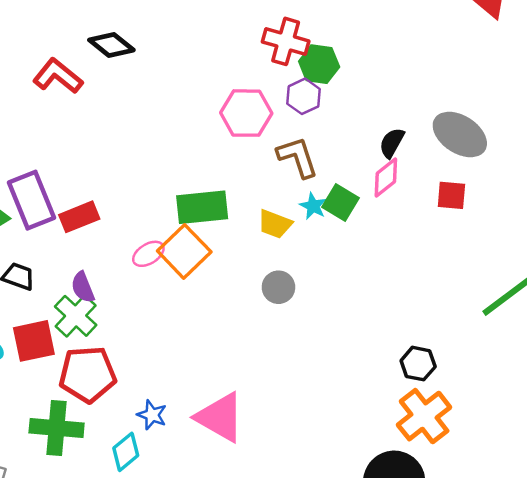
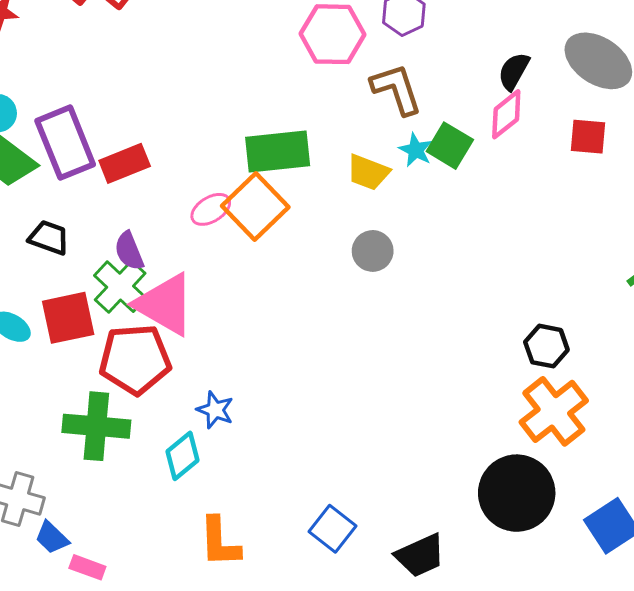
pink triangle: (220, 417) -> (165, 304), moved

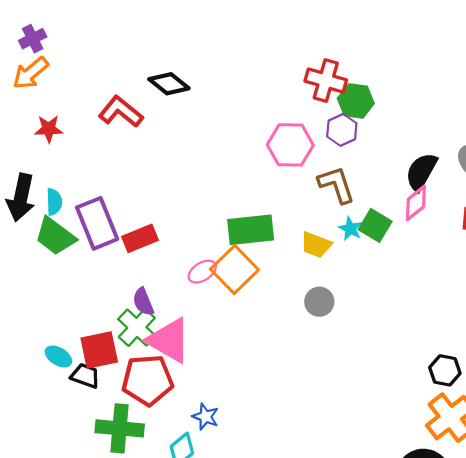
black semicircle: (514, 71) -> (421, 172), size x1.4
black trapezoid: (49, 238) -> (85, 376), moved

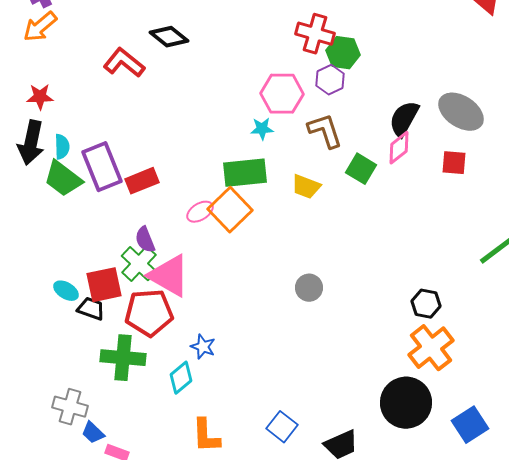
red star: (49, 129) -> (40, 97), moved
cyan star: (350, 229) -> (262, 129), moved, turned -30
gray circle: (319, 302) -> (309, 288), moved

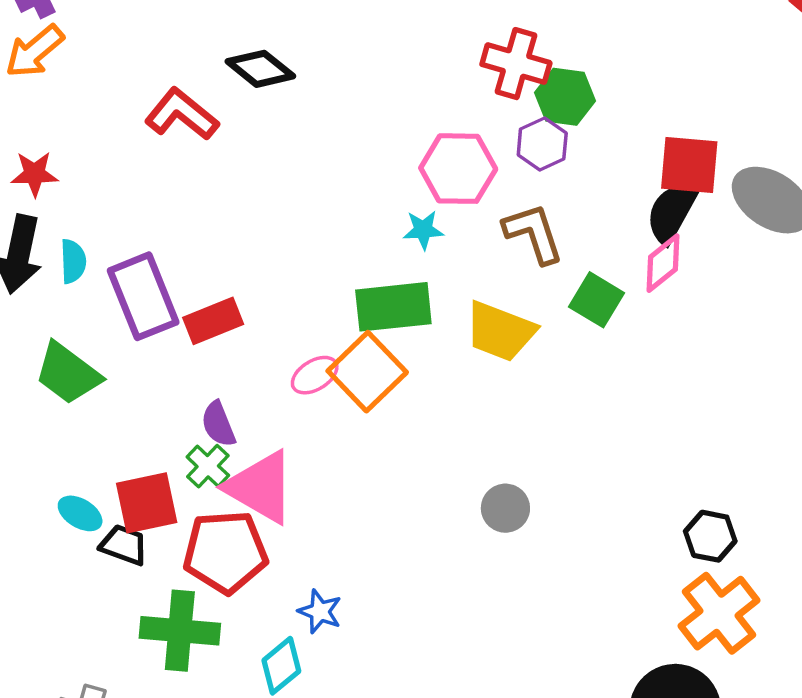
red square: (454, 163) -> (689, 165), moved, size x1.4
green trapezoid: (63, 179) -> (68, 373), moved
yellow trapezoid: (306, 187) -> (500, 331), size x1.4
green cross: (139, 264) -> (208, 466), size x0.7

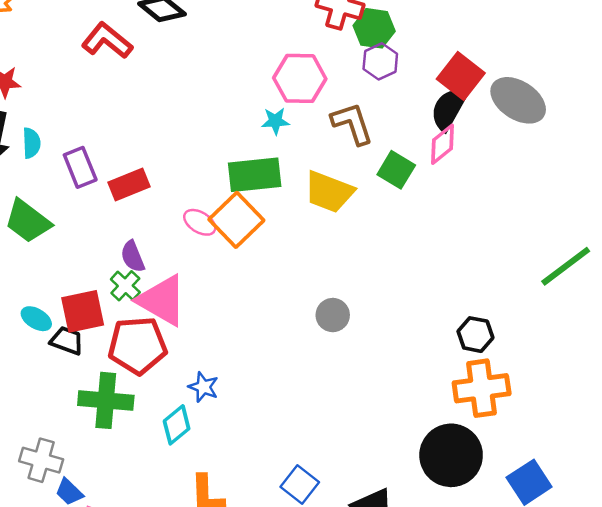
purple hexagon: (542, 144) -> (380, 61), moved
red square: (689, 165) -> (461, 76), turned 33
purple rectangle: (143, 296) -> (80, 167), size x0.7
pink ellipse: (315, 375) -> (200, 222), turned 64
orange cross: (719, 613) -> (482, 388), turned 30

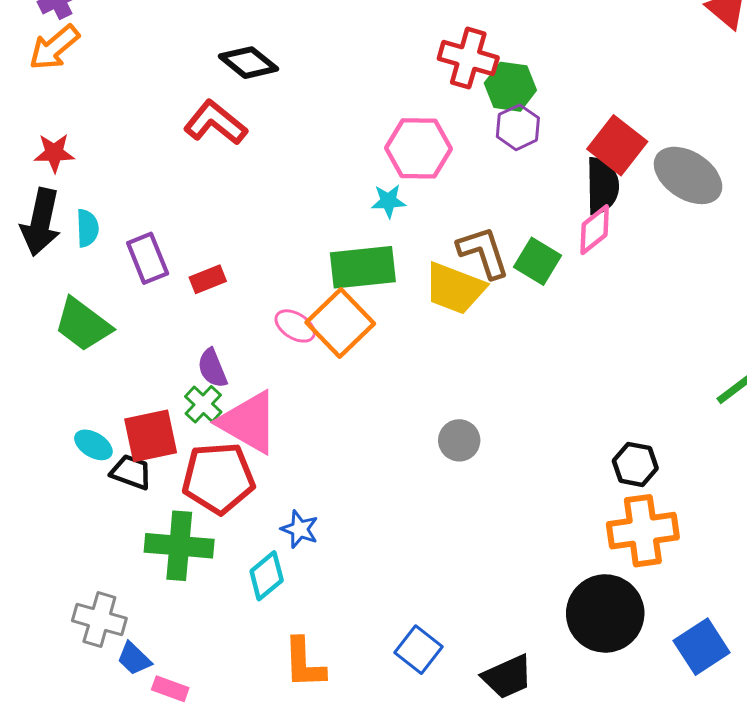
red L-shape: (107, 41) -> (215, 123), moved
black semicircle: (449, 109) -> (602, 186), turned 150
brown L-shape: (352, 124) -> (483, 252), moved
red rectangle: (129, 185) -> (208, 279), size x0.7

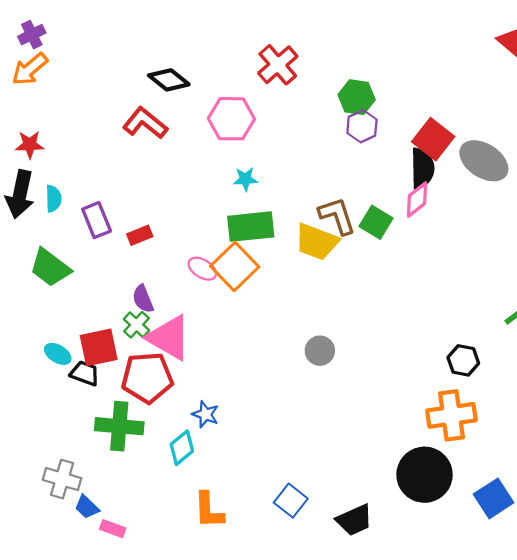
red cross: (468, 58) -> (278, 65), moved, turned 33
pink hexagon: (419, 148) -> (231, 119), moved
cyan star: (388, 201) -> (245, 179), moved
black hexagon: (635, 464) -> (463, 360), moved

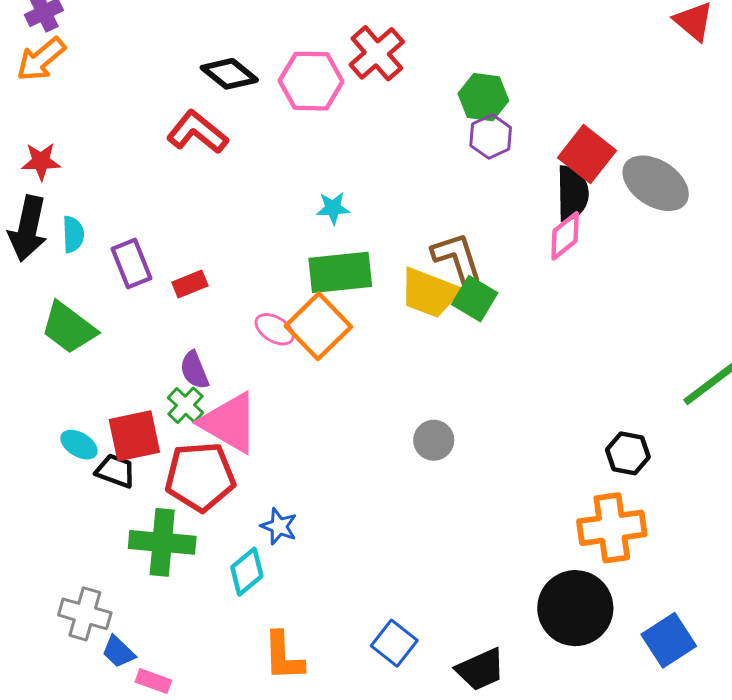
pink hexagon: (231, 119) -> (311, 81), moved
green square: (376, 222) -> (475, 299), moved

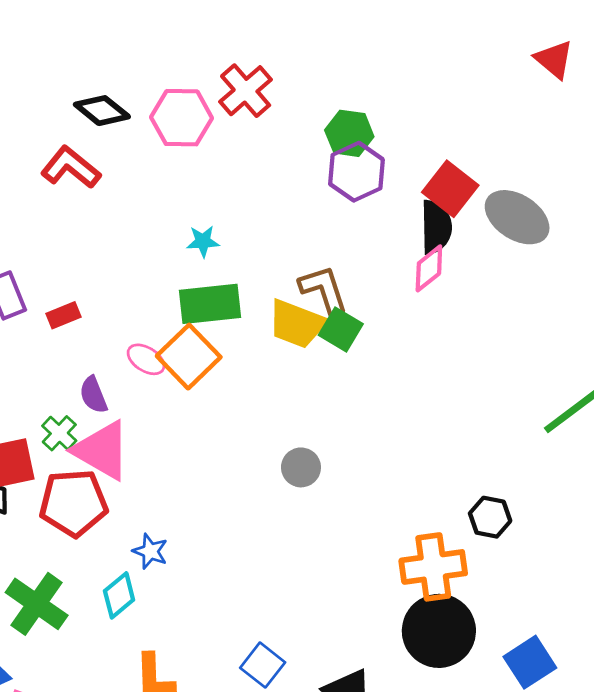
purple hexagon: (491, 137) -> (356, 172), size x1.4
purple semicircle: (194, 370) -> (93, 395), moved
black hexagon: (628, 453) -> (490, 517), moved
orange cross: (612, 528) -> (433, 567), moved
green cross: (162, 542) -> (37, 604), moved, turned 30

